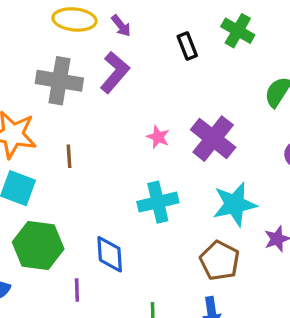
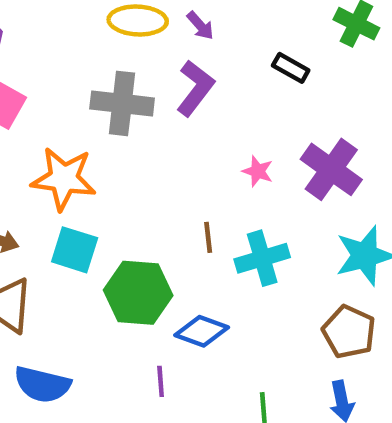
black rectangle: (187, 46) -> (291, 68), moved, turned -36
brown line: (69, 156) -> (208, 237), moved
green hexagon: (38, 246) -> (138, 293), moved
blue diamond: (110, 254) -> (202, 331), turned -63

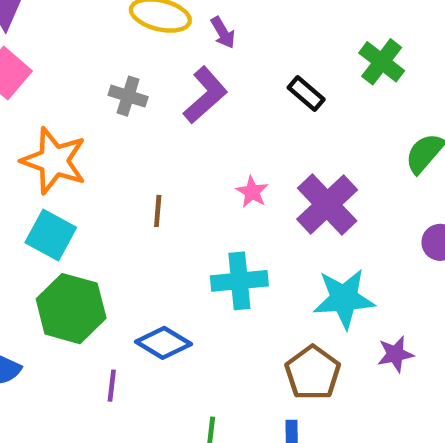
gray cross: (122, 103) -> (128, 96), size x0.6
brown line: (208, 237) -> (158, 211), moved
green hexagon: (138, 293) -> (71, 309), moved

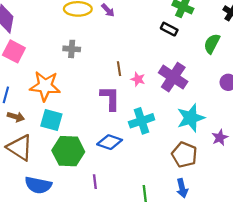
black rectangle: (306, 93) -> (169, 29), moved
purple L-shape: (205, 95) -> (110, 98), moved, turned -35
brown line: (158, 211) -> (119, 69), moved
blue diamond: (163, 343) -> (110, 142), moved

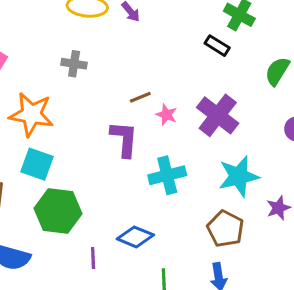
brown line: (119, 69) -> (140, 97), turned 72
blue diamond: (110, 142) -> (135, 237), moved

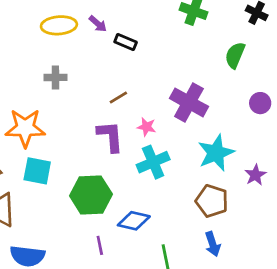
black rectangle: (217, 46) -> (126, 42), moved
pink star: (166, 115) -> (146, 127), moved
green hexagon: (58, 211) -> (91, 195), moved

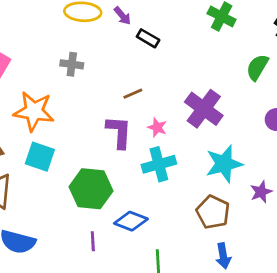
blue arrow: (213, 244) -> (223, 256), moved

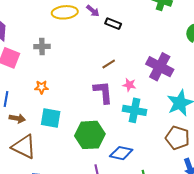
gray cross: (72, 64) -> (42, 46), moved
orange star: (34, 111) -> (42, 87), size x0.5
cyan cross: (159, 164) -> (134, 110), turned 35

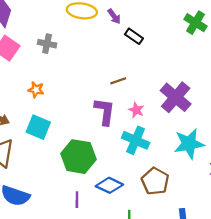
brown pentagon: (177, 138) -> (155, 181), moved

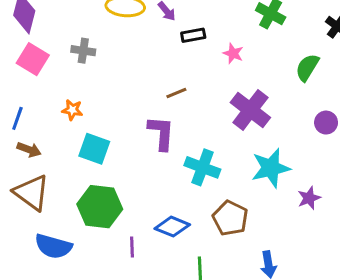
black rectangle: (134, 36) -> (193, 35), turned -42
pink star: (136, 110) -> (233, 53), moved
cyan square: (38, 127) -> (94, 149), moved
green hexagon: (78, 157) -> (100, 207), moved

